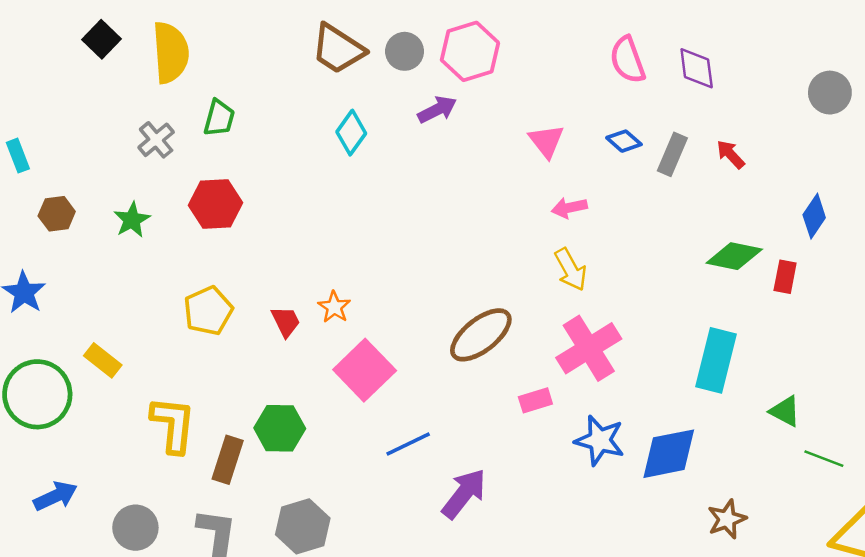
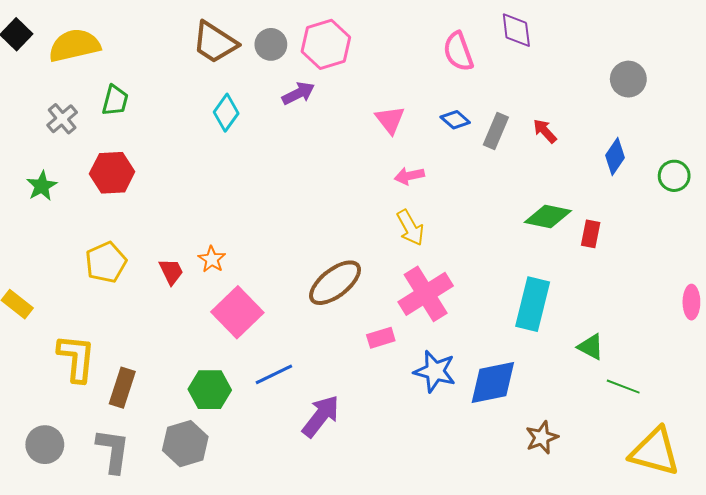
yellow semicircle: (171, 53) -> (74, 45), turned -99
purple diamond: (697, 68) -> (516, 30), moved
blue diamond: (814, 216) -> (615, 156), moved
green hexagon: (280, 428) -> (210, 390), moved

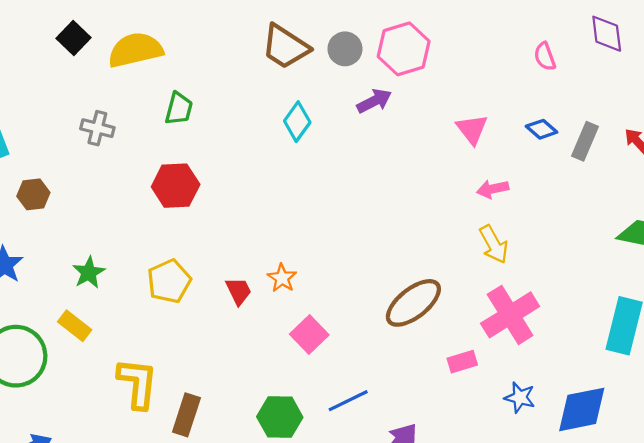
pink semicircle: (458, 52) -> (545, 56), size x0.7
gray cross: (62, 119) -> (97, 128), moved, turned -36
green star: (42, 186) -> (89, 273), moved
pink square: (237, 312) -> (309, 334), size x0.7
blue star: (435, 371) -> (520, 397), size x0.7

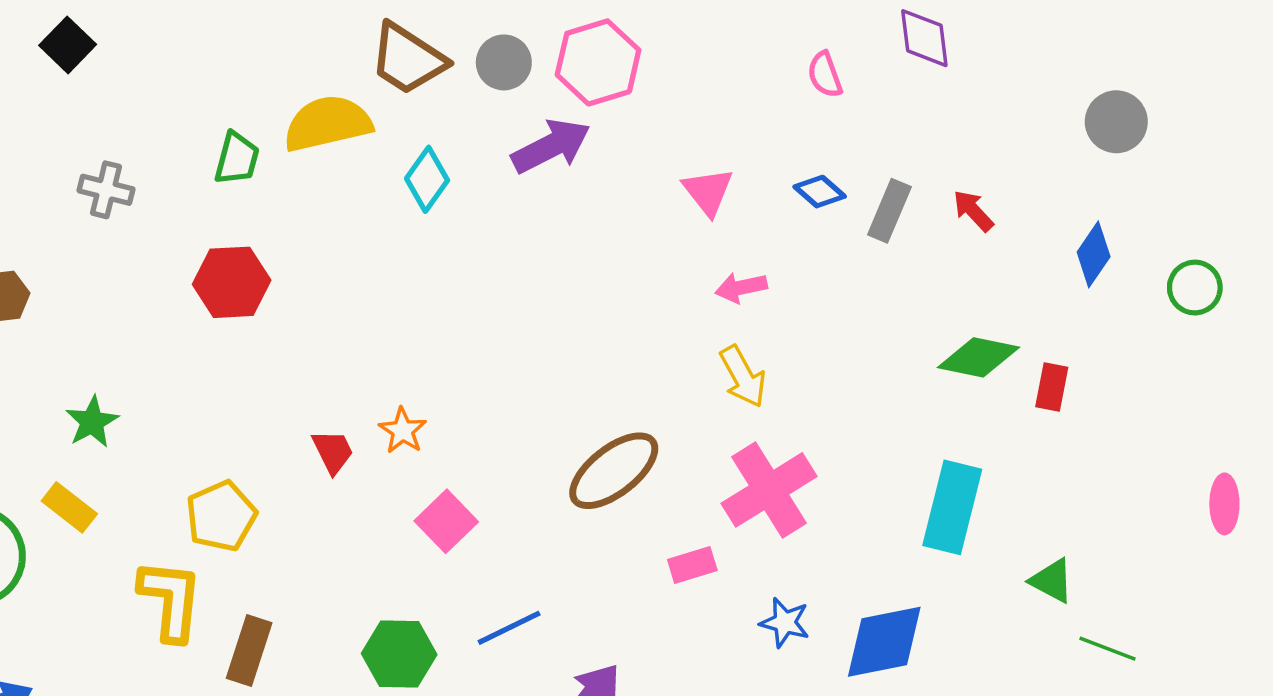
yellow semicircle: (135, 50) -> (328, 124), moved
purple arrow: (374, 101) -> (551, 146), size x1.4
yellow pentagon: (169, 281) -> (221, 516), moved

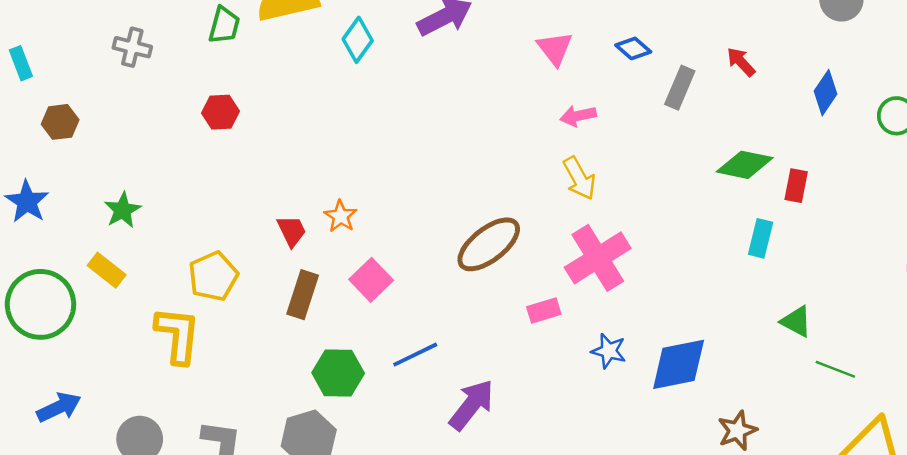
gray rectangle: (889, 211) -> (680, 88), moved
red hexagon: (232, 282) -> (221, 112), size x0.7
cyan rectangle: (952, 507) -> (761, 238), moved, size x0.6
brown rectangle: (249, 650) -> (303, 295), moved

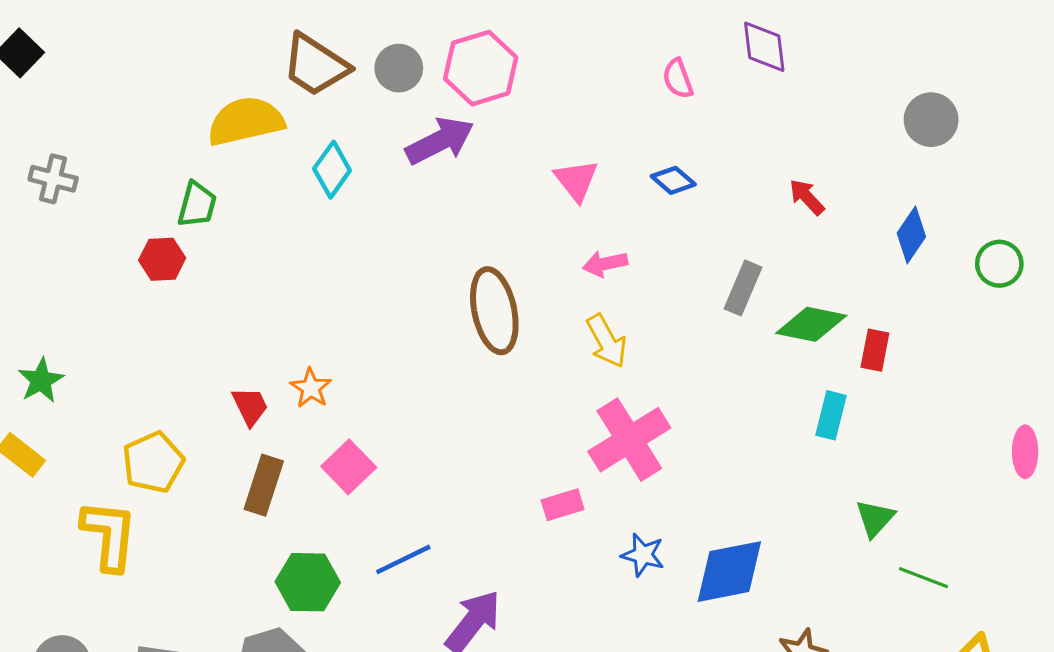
green trapezoid: (224, 25) -> (197, 205), moved
gray rectangle: (680, 88) -> (743, 288), moved
brown ellipse: (489, 244) -> (494, 311), moved, turned -64
green triangle: (796, 322) -> (875, 518), turned 44

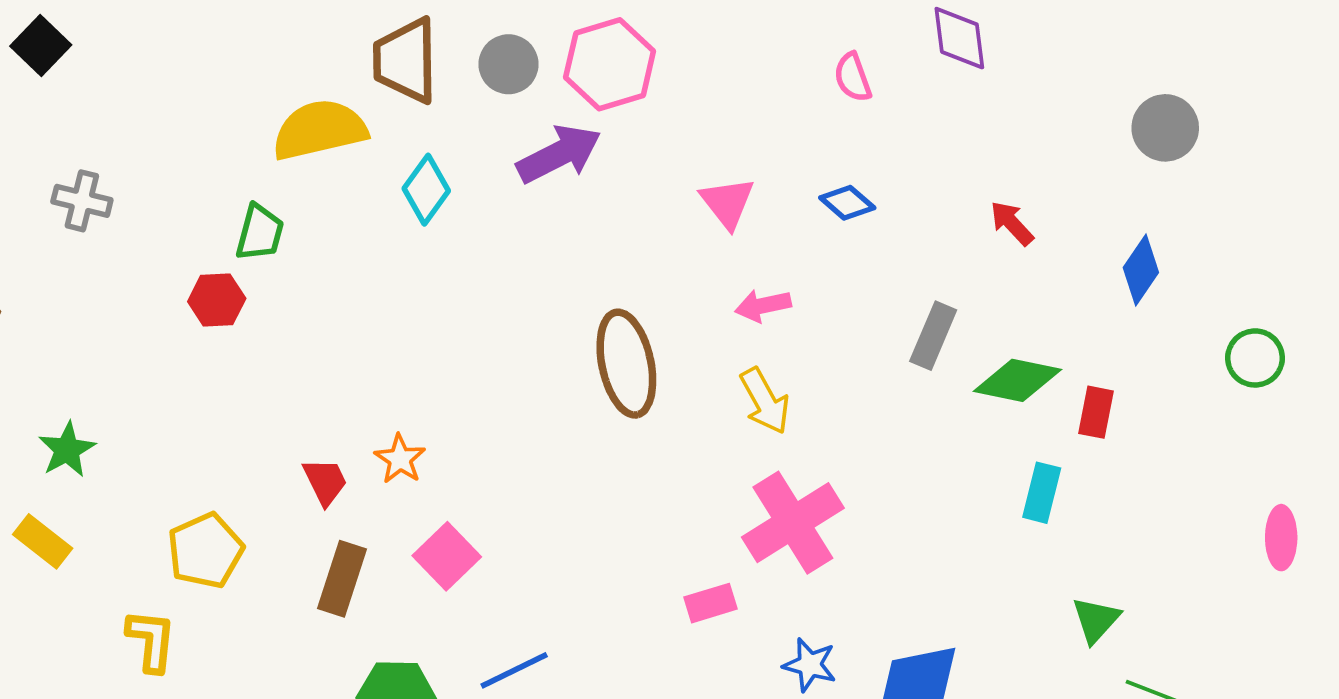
brown trapezoid: (315, 65) -> (406, 61), turned 56
green circle: (999, 264) -> (1255, 358), moved
yellow L-shape: (109, 535) -> (151, 640), size x0.7

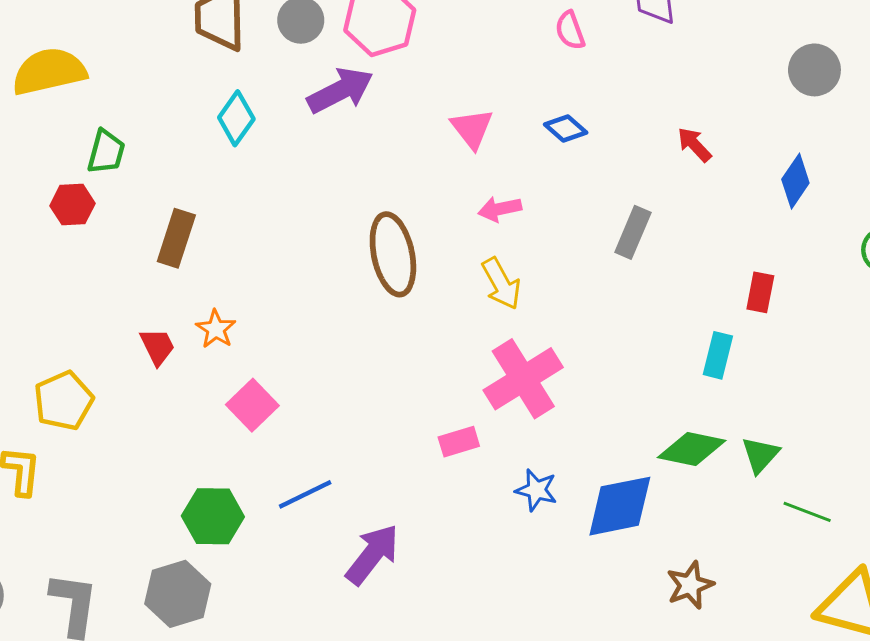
yellow semicircle: (320, 130) -> (49, 71), moved
green diamond: (1017, 380) -> (692, 449), moved
brown rectangle: (342, 579) -> (176, 238), moved

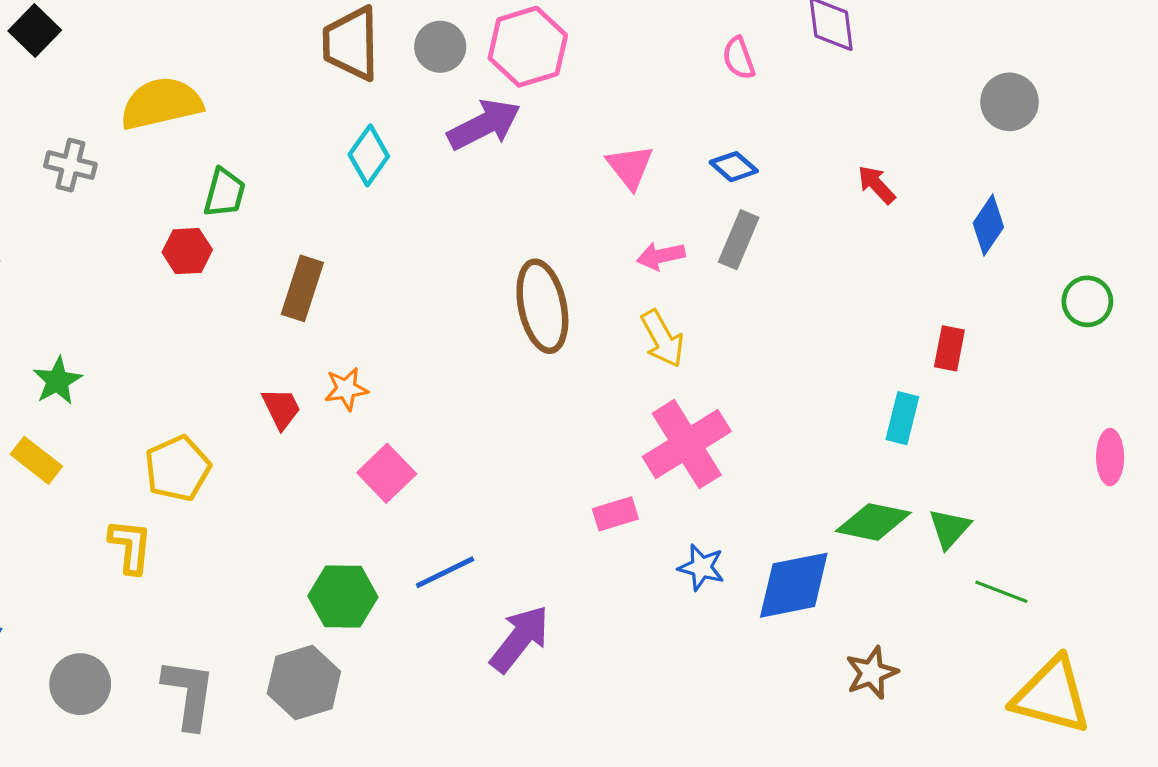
gray rectangle: (633, 232) -> (739, 240), moved
orange star: (216, 329) -> (346, 389), turned 30

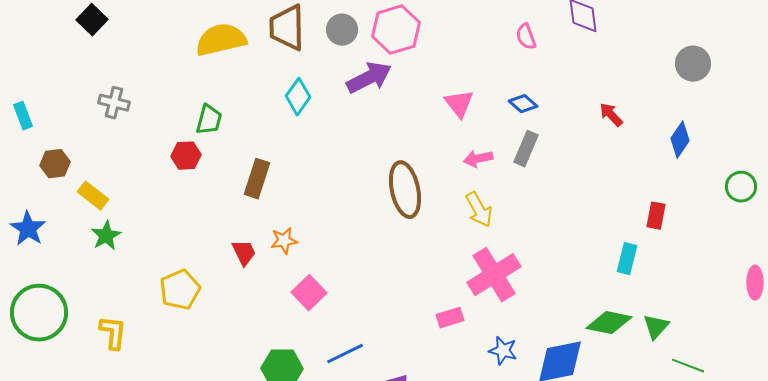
yellow semicircle: (161, 103) -> (221, 40), moved
yellow rectangle: (36, 460) -> (93, 196), moved
yellow L-shape: (130, 546) -> (113, 333), moved

